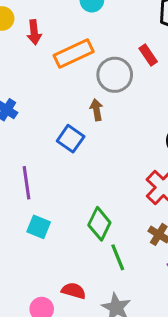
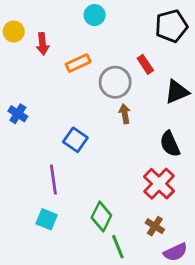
orange rectangle: (74, 53) -> (78, 63), size x0.7
brown arrow: (96, 110) -> (125, 114), moved
purple line: (26, 183) -> (53, 180), moved

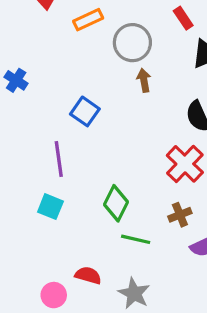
red rectangle: (145, 64) -> (183, 18), moved
brown cross: (155, 226) -> (180, 215), turned 36
green line: (118, 247) -> (136, 239), turned -55

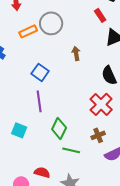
orange rectangle: (88, 20) -> (28, 31), moved
gray circle: (132, 43) -> (51, 23), moved
purple line: (59, 159) -> (39, 101), moved

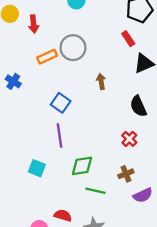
red cross: (101, 104) -> (129, 139), size x0.6
green diamond: (59, 128) -> (82, 166), turned 55

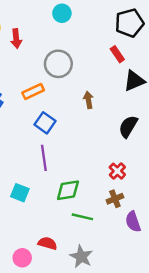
orange rectangle: (47, 57) -> (33, 92), moved
black semicircle: (138, 106) -> (128, 126), turned 55
red cross: (129, 139) -> (117, 171), moved
purple semicircle: (143, 195) -> (133, 222), turned 96

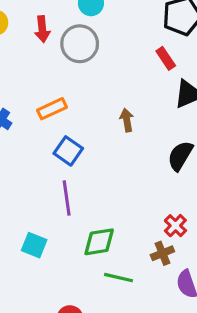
red arrow: (16, 39) -> (42, 29), moved
gray circle: (58, 64) -> (80, 44), moved
red cross: (117, 171) -> (175, 226), moved

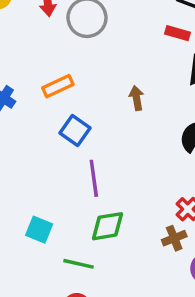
red rectangle: (166, 58) -> (178, 33), turned -40
purple line: (67, 198) -> (94, 178), moved
green line: (119, 278) -> (78, 264), moved

